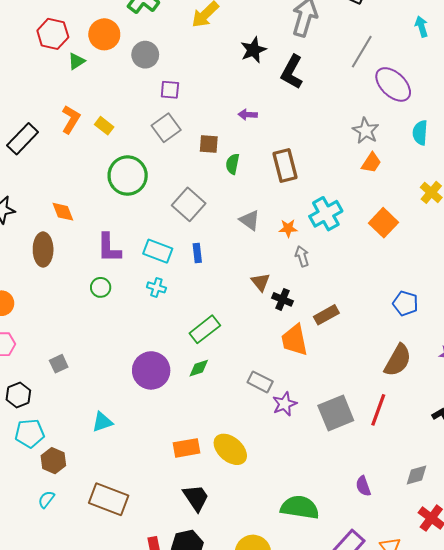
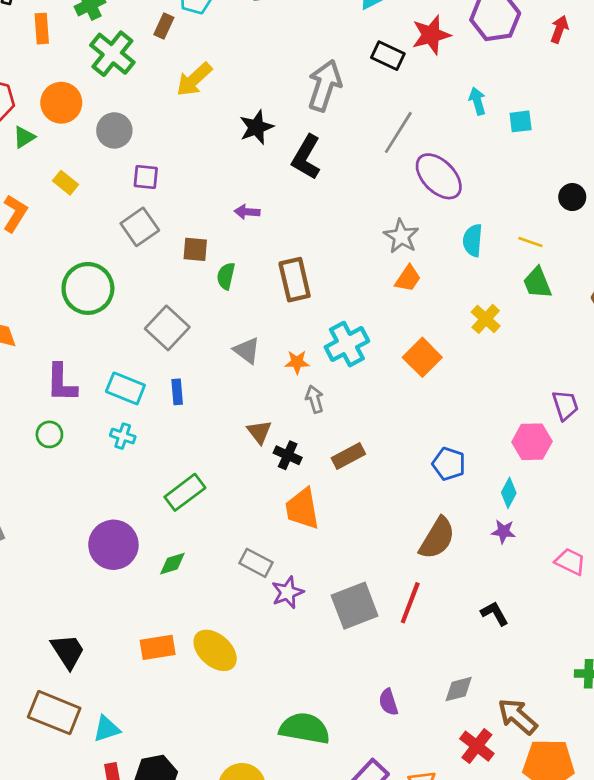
yellow rectangle: (104, 126) -> (66, 183), moved
brown rectangle: (326, 315) -> (348, 456), moved
green diamond: (199, 368) -> (172, 564), moved
cyan triangle: (102, 422) -> (106, 729), moved
black trapezoid: (196, 498) -> (68, 651), moved

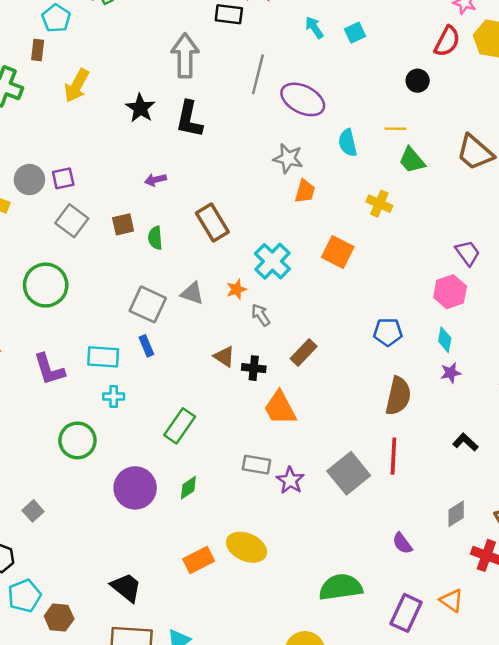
gray circle: (114, 130) -> (29, 180), moved
gray square: (167, 328) -> (148, 304), moved
green circle: (49, 434) -> (77, 440), moved, size x1.6

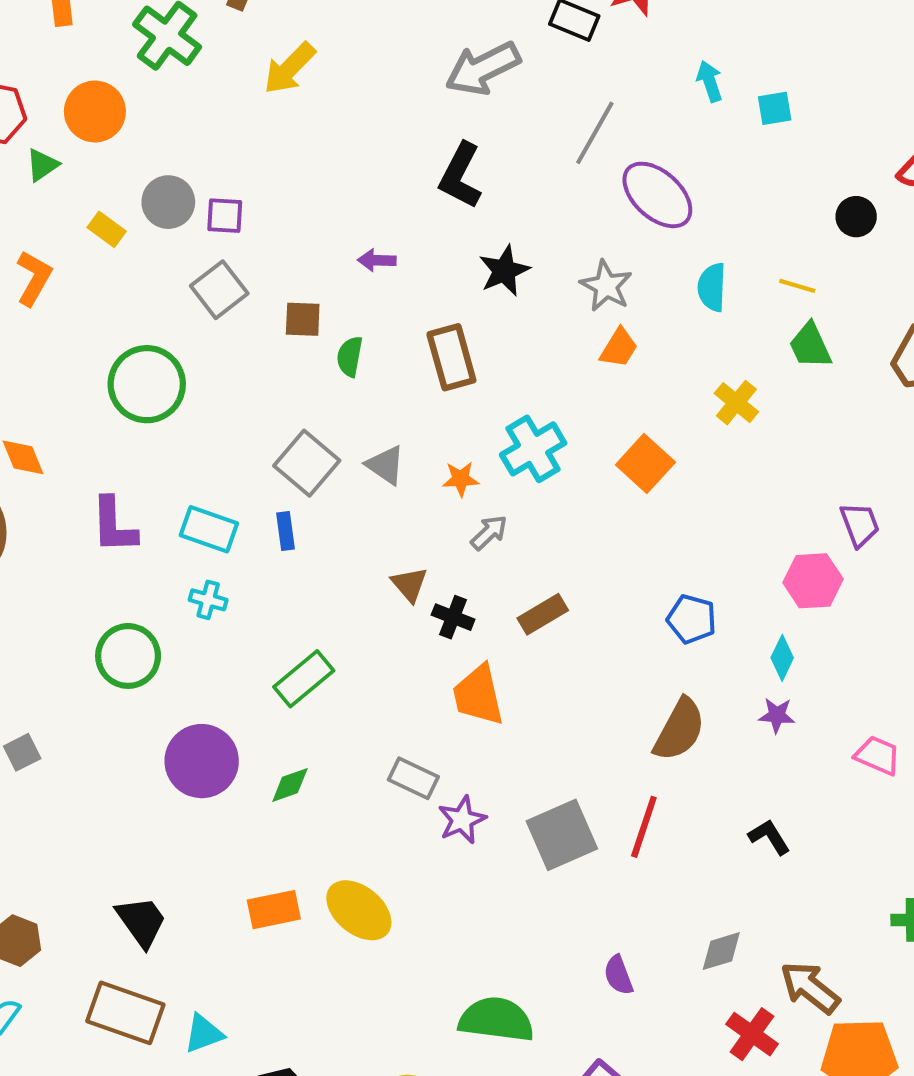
gray arrow: (185, 56) -> (483, 68), turned -132
black star: (140, 108) -> (504, 271), moved
gray arrow: (261, 315) -> (489, 532), turned 65

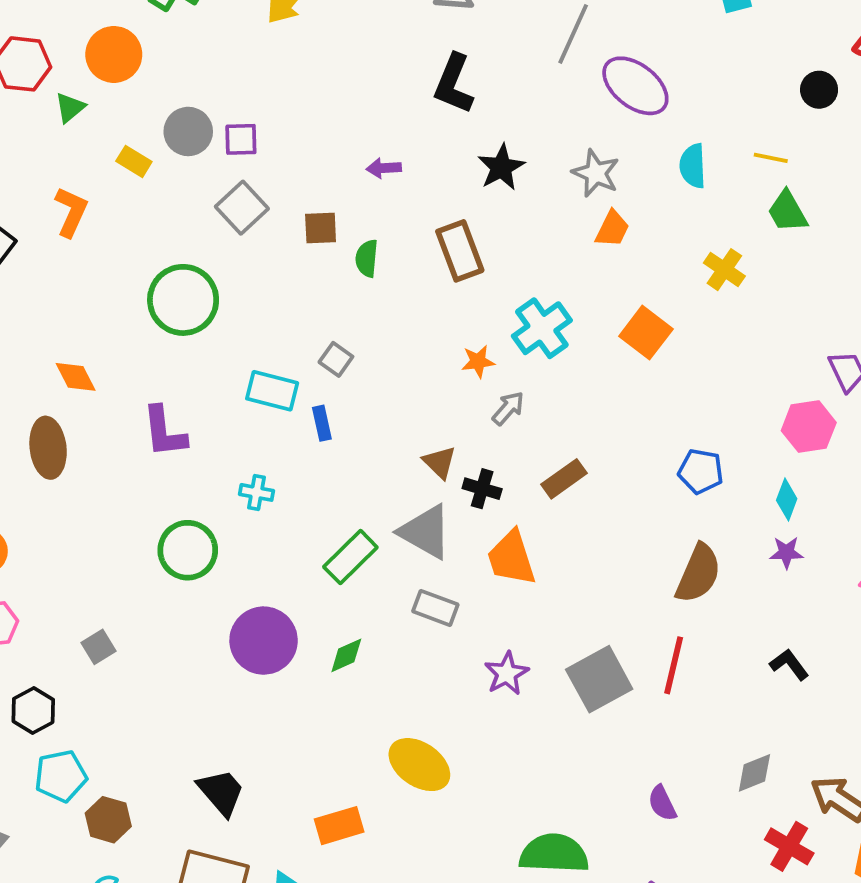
gray square: (307, 463) -> (336, 359), size x0.6
gray triangle: (386, 465) -> (425, 532), moved, size x1.5
cyan rectangle: (209, 529) -> (272, 391), moved
gray rectangle: (413, 778) -> (435, 608), moved
orange rectangle: (274, 910) -> (339, 826), moved

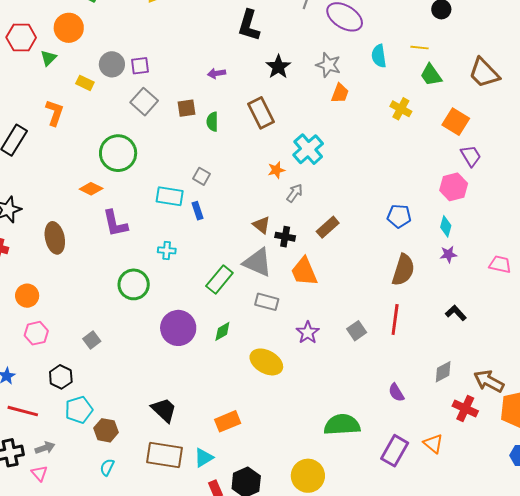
orange square: (646, 333) -> (456, 122), moved
orange diamond: (76, 377) -> (91, 189), moved, turned -30
gray square: (599, 679) -> (357, 331), size x0.6
yellow ellipse: (419, 765) -> (266, 362), moved

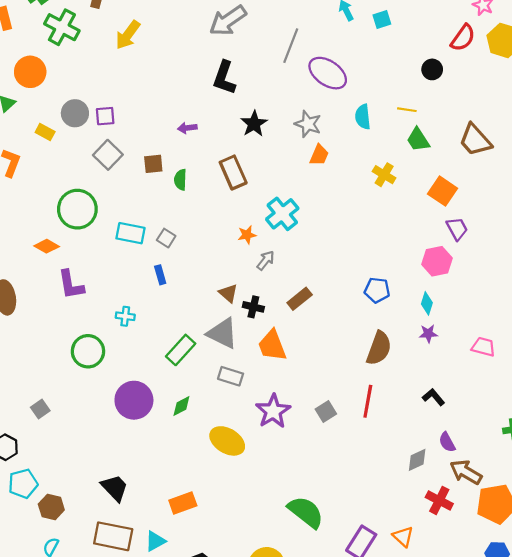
cyan rectangle: (170, 196) -> (131, 233), moved
purple star: (308, 333) -> (273, 411), size x1.4
purple semicircle: (396, 393) -> (447, 442), moved
green semicircle: (342, 425) -> (306, 512), turned 39

